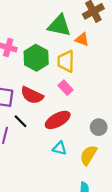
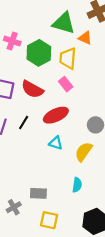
black line: (20, 121) -> (24, 123), moved, turned 72

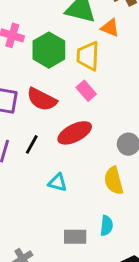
cyan triangle: (56, 143) -> (58, 183), moved
yellow semicircle: (84, 152) -> (114, 181), turned -48
gray rectangle: (38, 193) -> (75, 237), moved

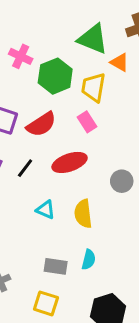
red semicircle: (42, 99) -> (41, 124), turned -68
yellow semicircle: (114, 181) -> (83, 214), moved

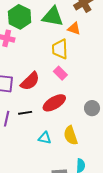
green hexagon: (55, 76) -> (20, 17), moved
black line: (25, 168) -> (25, 113), turned 56

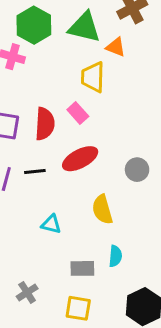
pink rectangle: (60, 73) -> (78, 113), moved
red semicircle: (30, 81) -> (45, 124), turned -45
cyan triangle: (45, 138) -> (51, 224), moved

